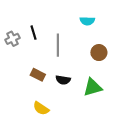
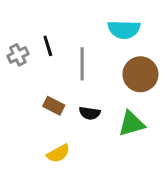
cyan semicircle: (87, 21) -> (124, 29), size x1.5
brown circle: (99, 53) -> (140, 74), size x1.5
yellow semicircle: (41, 108) -> (58, 153), turned -63

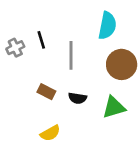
cyan semicircle: (124, 29) -> (107, 26), turned -80

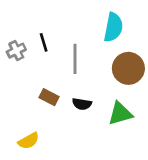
yellow semicircle: (50, 133) -> (29, 141), moved

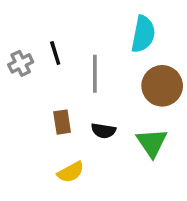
brown rectangle: (49, 97) -> (62, 122), turned 54
green triangle: (120, 113) -> (152, 143), turned -48
yellow semicircle: (29, 141) -> (71, 172), moved

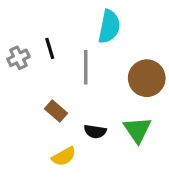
cyan semicircle: (143, 34) -> (109, 27), moved
brown rectangle: (62, 122) -> (56, 111), turned -40
black semicircle: (103, 131) -> (95, 131), moved

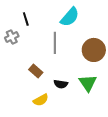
cyan semicircle: (109, 27) -> (70, 17), turned 30
black line: (50, 48) -> (26, 19), moved

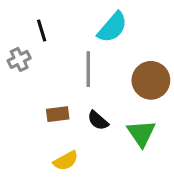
brown rectangle: (36, 71) -> (58, 114), turned -48
black semicircle: (61, 84) -> (98, 120), moved, turned 32

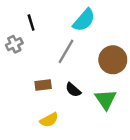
gray line: (88, 69) -> (66, 51), turned 30

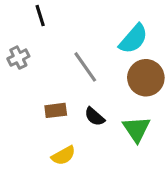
cyan semicircle: (84, 20) -> (133, 39), moved
black line: (31, 23) -> (40, 16), moved
gray line: (66, 51) -> (85, 67), turned -65

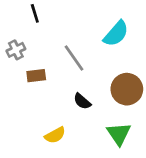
brown circle: (146, 78) -> (127, 89), moved
brown rectangle: (56, 110) -> (36, 76), moved
green triangle: (137, 129) -> (119, 134), moved

